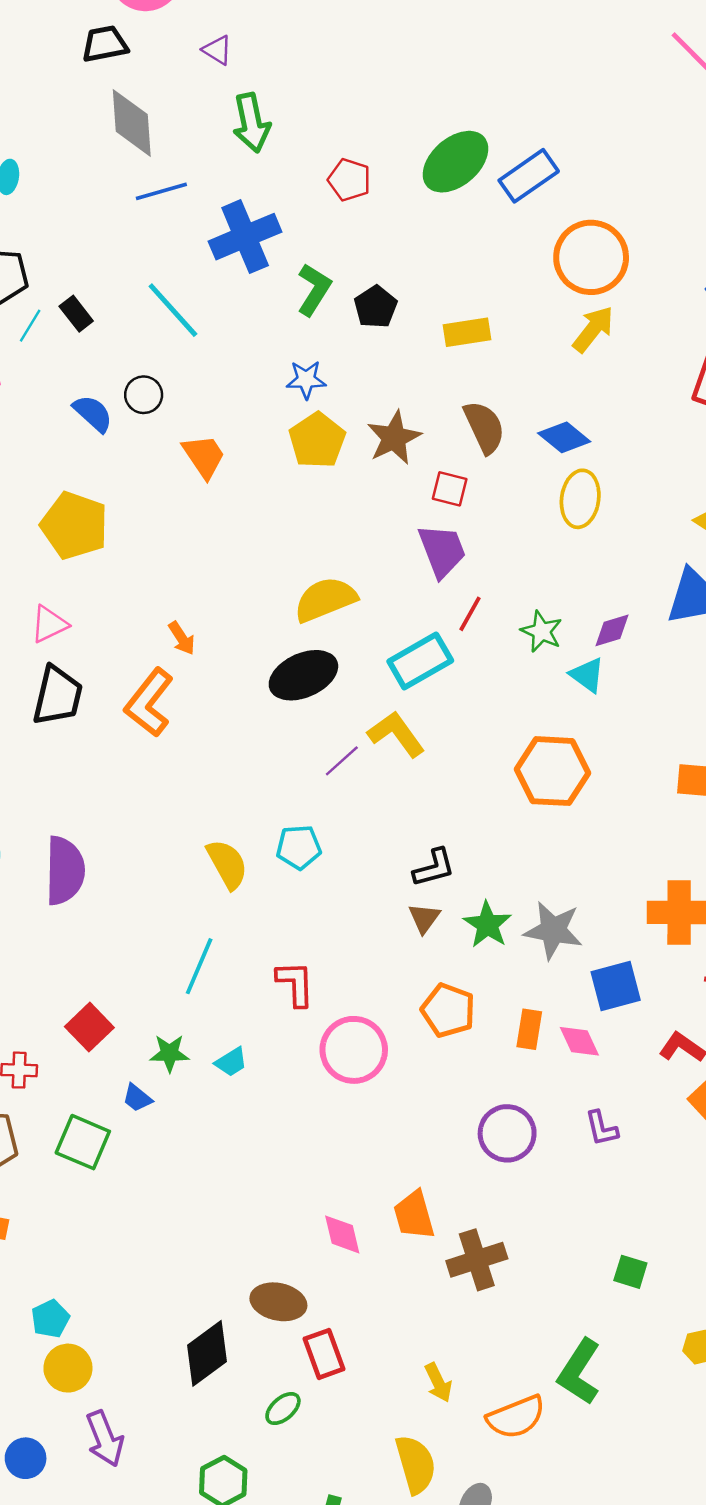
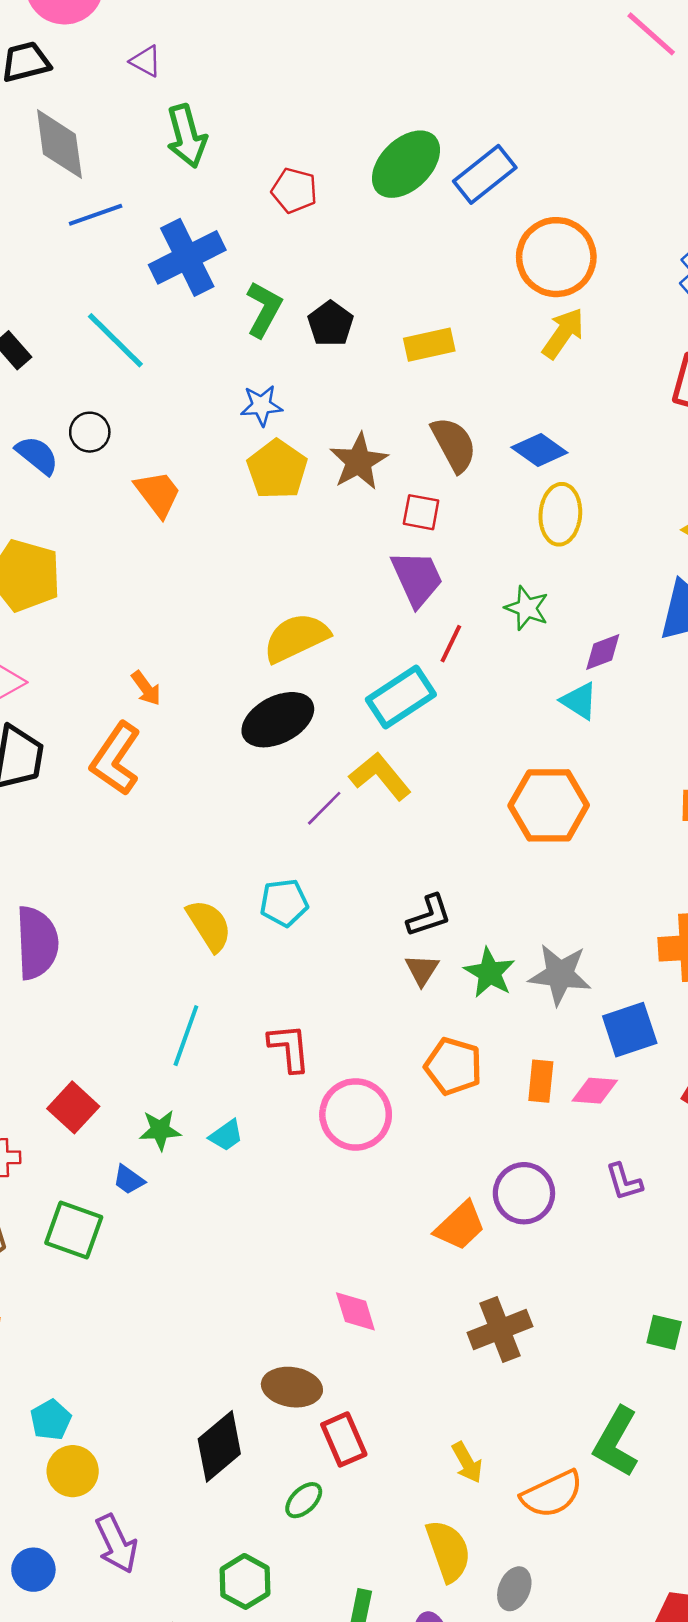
green star: (542, 631) -> (527, 608), moved
pink diamond: (579, 1041) -> (595, 1091), turned -57
orange trapezoid: (414, 1215) -> (460, 1226), moved, turned -114

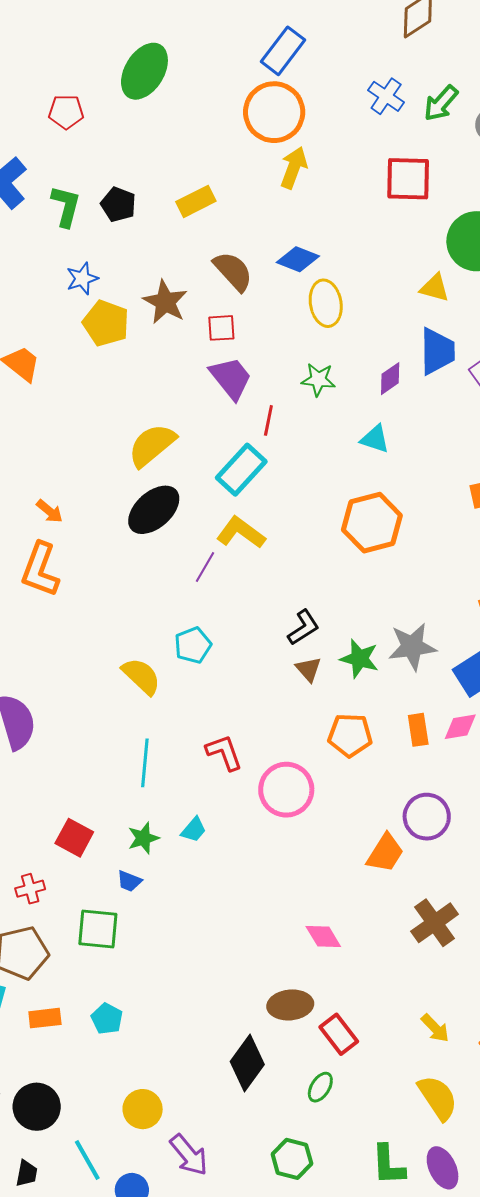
blue rectangle: (485, 174) -> (283, 51), moved
purple diamond: (603, 652) -> (390, 379), moved
cyan pentagon: (51, 1420) -> (107, 1019), moved

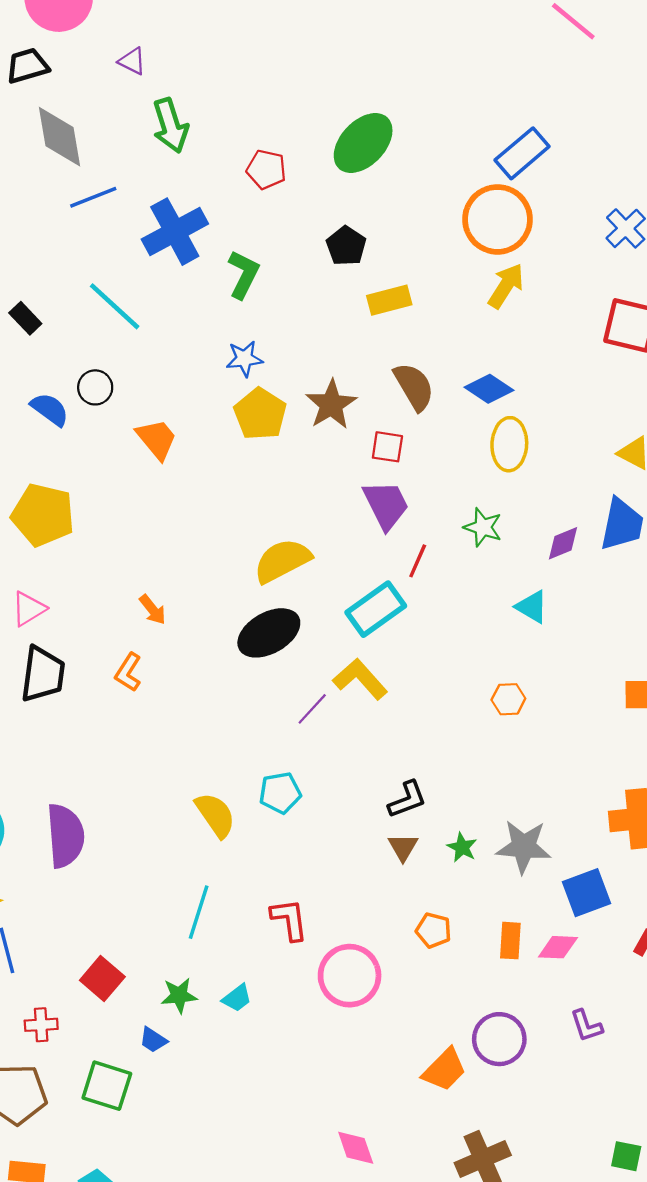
black pentagon: (118, 204) -> (346, 246), moved
orange hexagon: (372, 523) -> (508, 699), size x0.5
orange L-shape: (40, 570) -> (128, 672), size x0.6
green star: (359, 659) -> (462, 847), size x0.7
orange pentagon: (350, 735) -> (433, 930), size x0.7

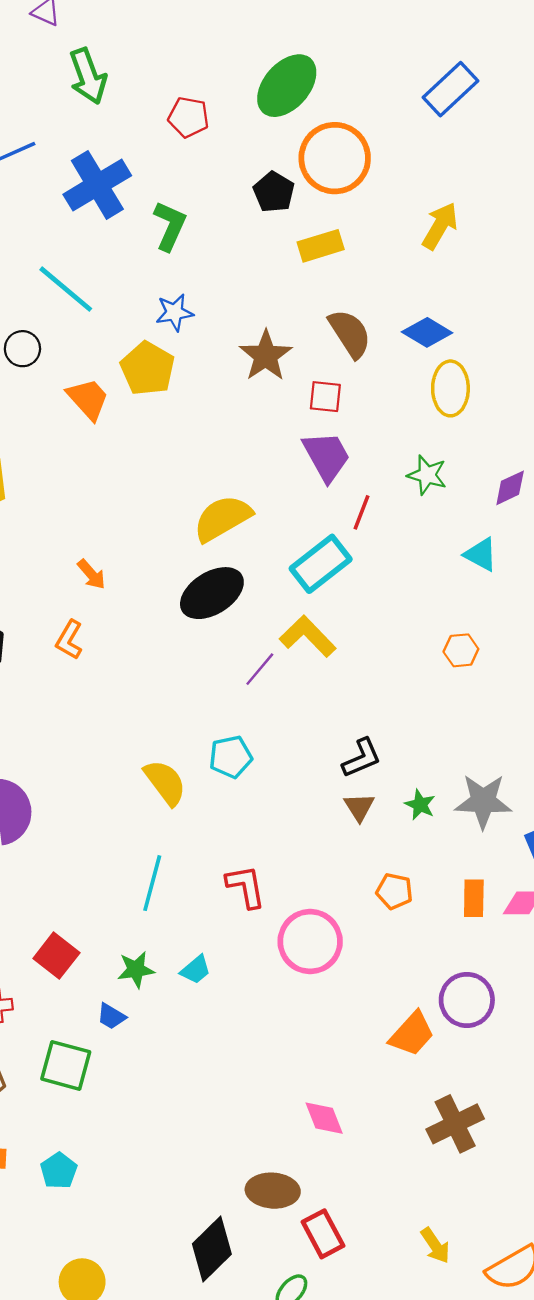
orange circle: (497, 219) -> (335, 158), moved
cyan line: (115, 306) -> (66, 289), moved
yellow pentagon: (260, 414) -> (148, 369), moved

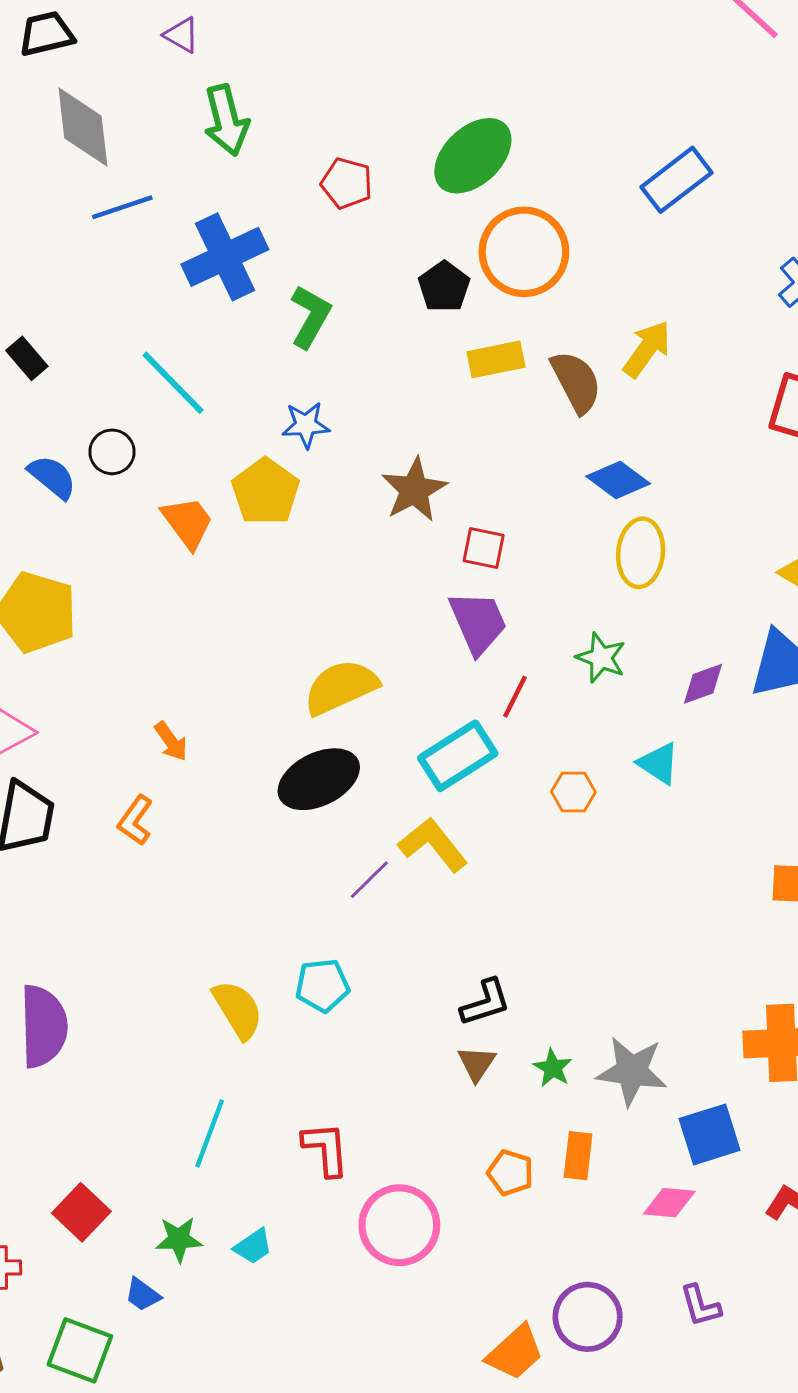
brown semicircle: (350, 333) -> (576, 382), moved
orange hexagon: (461, 650) -> (573, 792), moved
orange rectangle: (474, 898) -> (578, 1156), moved

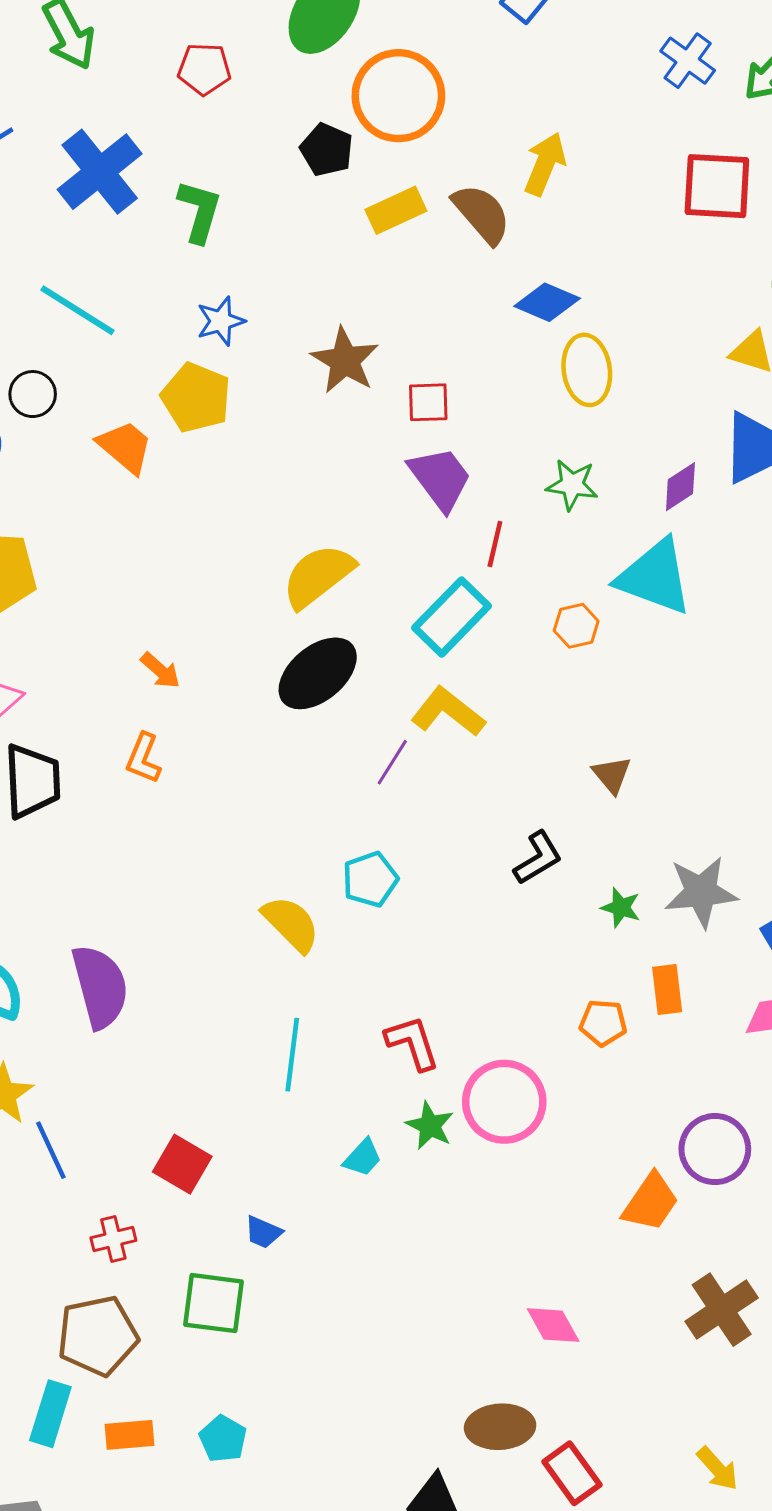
cyan triangle: (659, 763) -> (655, 577), size x1.8
brown triangle: (477, 1064) -> (612, 775), moved
green star: (179, 1239) -> (430, 1126), moved, turned -30

